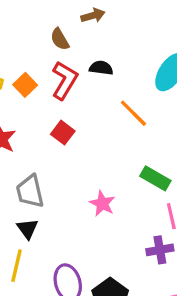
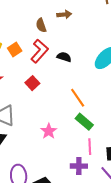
black semicircle: (101, 68) -> (64, 57), moved
orange line: (133, 113) -> (78, 98), moved

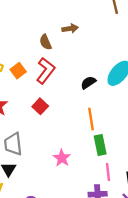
black semicircle: (64, 57) -> (88, 83), moved, turned -48
orange line: (78, 98) -> (91, 119), turned 30
green rectangle: (84, 122) -> (100, 145), turned 42

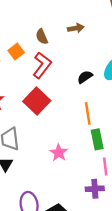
brown arrow: (70, 28) -> (76, 28), moved
orange square: (18, 71) -> (16, 52), moved
red square: (40, 106) -> (37, 101), size x1.6

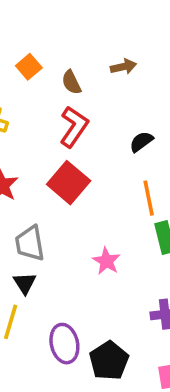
orange square: (16, 52) -> (29, 67), moved

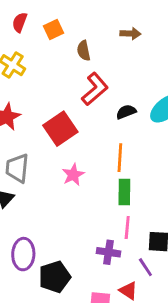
brown arrow: (123, 67) -> (130, 34), moved
red L-shape: (74, 127) -> (95, 89), moved
pink star: (106, 261) -> (73, 175), moved

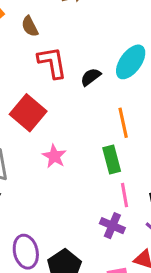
red L-shape: (95, 89) -> (52, 62), turned -44
orange line: (120, 158) -> (123, 123), moved
purple cross: (108, 252) -> (112, 226), turned 30

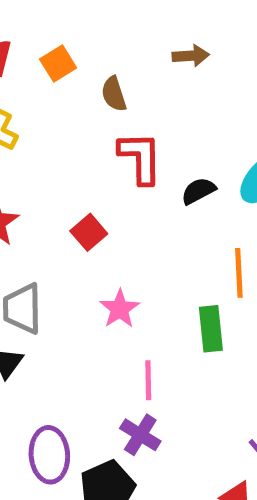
red square: (28, 113) -> (89, 232), size x0.6
pink line: (125, 195) -> (148, 380), moved
purple cross: (112, 226) -> (140, 435), moved

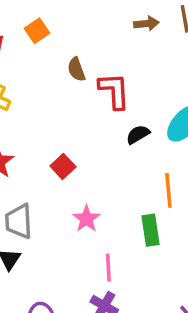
brown arrow: (191, 56) -> (146, 24), moved
orange square: (58, 64) -> (37, 31), moved
red L-shape: (140, 158) -> (114, 91), moved

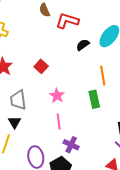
red L-shape: (114, 91) -> (67, 21), turned -65
pink line: (108, 268) -> (59, 121), moved

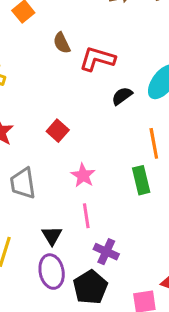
black triangle: (15, 122) -> (52, 236), moved

